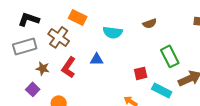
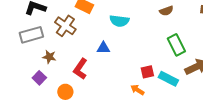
brown semicircle: (150, 23) -> (166, 11), moved
red L-shape: (69, 67) -> (80, 69), moved
red square: (141, 73) -> (147, 72), moved

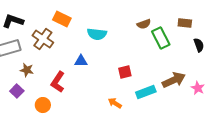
green rectangle: (176, 45) -> (161, 38), moved
red square: (147, 72) -> (125, 72), moved
cyan rectangle: (168, 79) -> (146, 92), turned -48

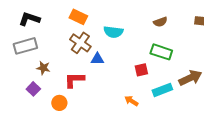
green rectangle: (161, 38) -> (161, 52), moved, turned -45
brown cross: (43, 39) -> (80, 43), moved
red L-shape: (58, 82) -> (74, 80), turned 55

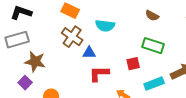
brown semicircle: (160, 22) -> (152, 16), turned 48
brown star: (43, 68) -> (35, 62), size x1.5
red L-shape: (74, 80) -> (99, 74), moved

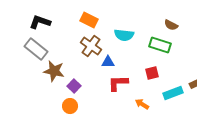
gray rectangle: (17, 40) -> (36, 49), turned 55
green rectangle: (153, 46) -> (160, 45), moved
purple square: (25, 83) -> (74, 86), moved

